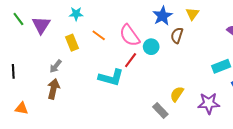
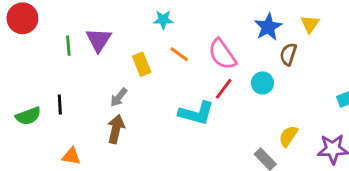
cyan star: (76, 14) -> (163, 20), moved
green line: (18, 19) -> (68, 46), moved, turned 32
cyan circle: (151, 47) -> (262, 83), moved

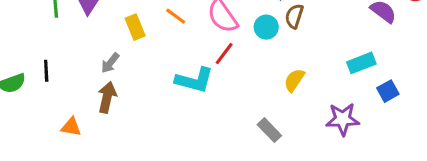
cyan circle: (262, 83) -> (266, 27), moved
yellow semicircle: (288, 136) -> (294, 80), moved
orange triangle: (71, 156) -> (71, 127), moved

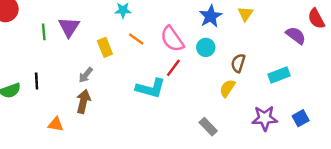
brown semicircle: (294, 16) -> (238, 63), moved
blue square: (388, 91) -> (301, 118), moved

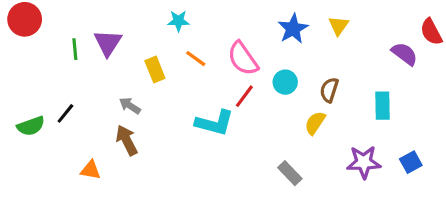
cyan circle: (206, 47) -> (285, 82), moved
gray arrow: (86, 75) -> (130, 106), turned 84
cyan rectangle: (279, 75) -> (383, 106), turned -70
black line: (37, 81) -> (65, 113), turned 42
brown arrow: (83, 101) -> (127, 140), turned -40

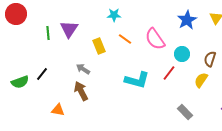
red line: (244, 96) -> (169, 73), moved

